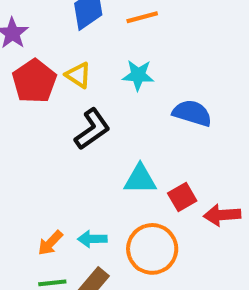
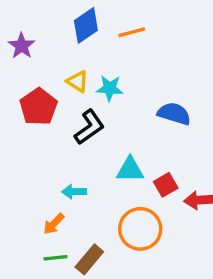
cyan star: (138, 75) -> (110, 88), moved
red pentagon: (34, 81) -> (38, 107), moved
cyan arrow: (92, 239) -> (74, 192), moved

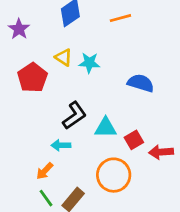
orange line: (132, 32) -> (120, 18), moved
black L-shape: (89, 127) -> (74, 116), moved
green line: (55, 258) -> (46, 198), turned 60

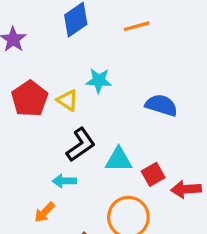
yellow triangle: (64, 57) -> (68, 100), moved

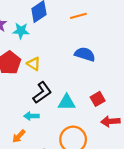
cyan star: (99, 81) -> (21, 31), moved
blue semicircle: (161, 105) -> (85, 54), moved
red square: (153, 174) -> (98, 99), moved

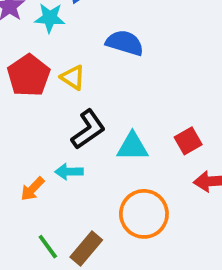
blue semicircle: (85, 54) -> (125, 43), moved
orange arrow: (19, 136) -> (32, 189), moved

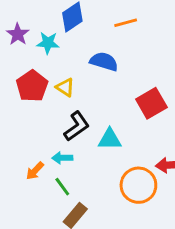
red square: (188, 141) -> (151, 103), moved, size x1.5
orange circle: (144, 214) -> (138, 185), moved
green line: (48, 247) -> (62, 187), moved

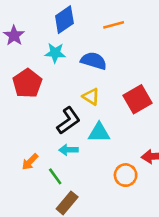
cyan star: (48, 43) -> (55, 53), moved
yellow triangle: (65, 87) -> (91, 97), moved
cyan arrow: (62, 158) -> (68, 150), moved
orange circle: (138, 185) -> (126, 175), size x0.7

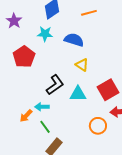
yellow triangle: (91, 97) -> (82, 65), moved
red square: (138, 99) -> (108, 90), moved
cyan arrow: (68, 150) -> (42, 107), moved

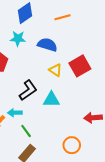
red square: (108, 90) -> (80, 66), moved
orange circle: (98, 126) -> (72, 145), moved
green line: (45, 127) -> (26, 131), moved

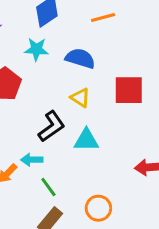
red square: (80, 66) -> (129, 90), turned 30
yellow triangle: (55, 70) -> (80, 98), moved
orange circle: (72, 145) -> (98, 208), moved

